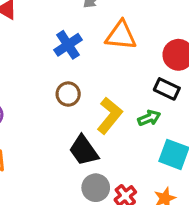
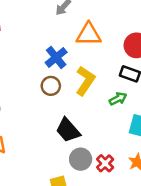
blue cross: (68, 45) -> (56, 57), moved
yellow L-shape: (110, 116) -> (85, 81), moved

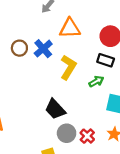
brown circle: (51, 86) -> (19, 48), moved

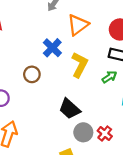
orange triangle: (70, 28) -> (78, 25), turned -30
brown circle: (19, 48) -> (32, 74), moved

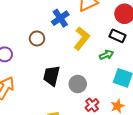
black trapezoid: (70, 109) -> (52, 76), moved, turned 50
gray circle: (83, 132) -> (78, 84), moved

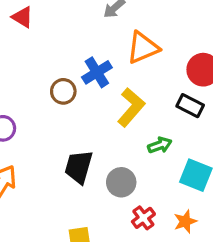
brown circle: (37, 38) -> (63, 91), moved
green arrow: (106, 55) -> (160, 145), moved

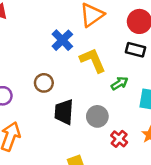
brown circle: (63, 91) -> (44, 83), moved
yellow L-shape: (131, 107) -> (93, 60), turned -52

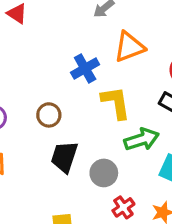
green arrow: (120, 83) -> (142, 139), size x1.5

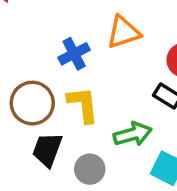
yellow L-shape: (116, 103) -> (83, 105), moved
brown circle: (49, 115) -> (32, 103), size x1.6

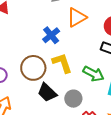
green arrow: (133, 134) -> (94, 74), turned 55
black trapezoid: (47, 150) -> (47, 92), turned -55

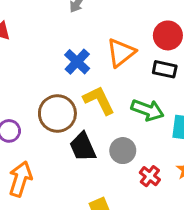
orange triangle: (77, 17) -> (121, 53), moved
black trapezoid: (47, 92) -> (83, 147), turned 30

